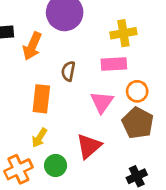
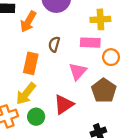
orange circle: (137, 91) -> (111, 57), moved
yellow arrow: (39, 138) -> (26, 94), size x1.5

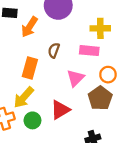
orange circle: (111, 57) -> (108, 75), moved

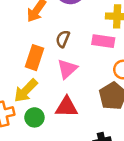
pink triangle: (75, 78) -> (67, 69), moved
red triangle: (60, 110) -> (67, 107), turned 30

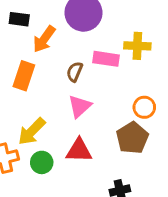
pink rectangle: (103, 41) -> (106, 59), moved
orange rectangle: (34, 58) -> (24, 76), moved

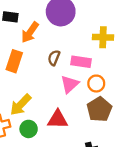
pink rectangle: (106, 59) -> (81, 62), moved
pink triangle: (80, 106) -> (70, 84), moved
orange circle: (144, 107) -> (96, 84), moved

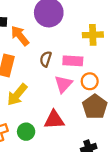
orange arrow: (30, 32) -> (20, 36), turned 110
yellow arrow: (21, 105) -> (17, 95), moved

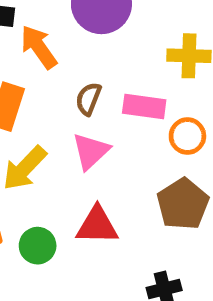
orange circle: (90, 81) -> (187, 136), moved
pink triangle: (63, 84) -> (91, 151), moved

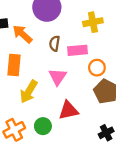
brown semicircle: (88, 99) -> (55, 43), moved
orange circle: (187, 136) -> (97, 68), moved

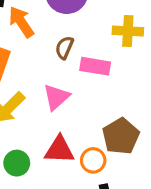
orange circle: (97, 68) -> (93, 160), moved

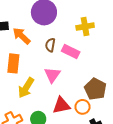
pink rectangle: (95, 66) -> (71, 52), turned 30

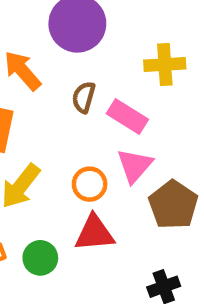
pink triangle: (52, 75) -> (135, 166), moved
orange circle: (83, 107) -> (90, 184), moved

